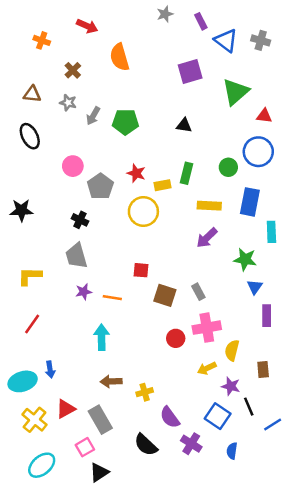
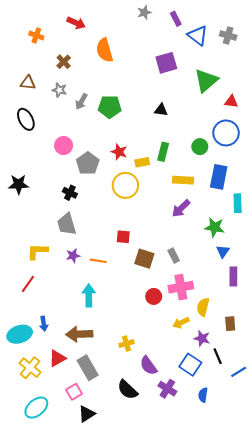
yellow L-shape: (30, 276) -> (37, 251), moved
brown arrow: (111, 381) -> (79, 334), moved, size x1.4

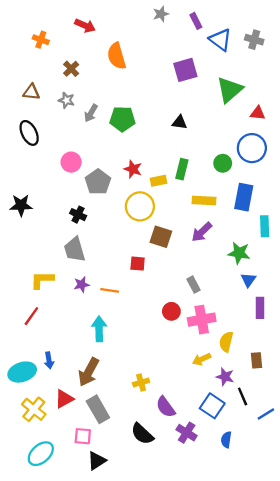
brown square: (144, 259) -> (161, 237), moved
red circle: (154, 296) -> (171, 311), moved
brown arrow: (79, 334) -> (89, 372), turned -60
pink square: (74, 392) -> (83, 436), turned 35

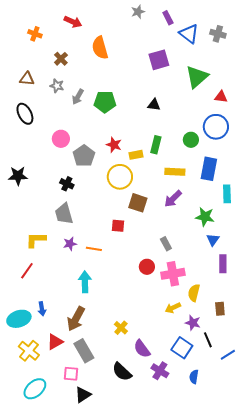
yellow cross: (141, 383) -> (121, 328), turned -32

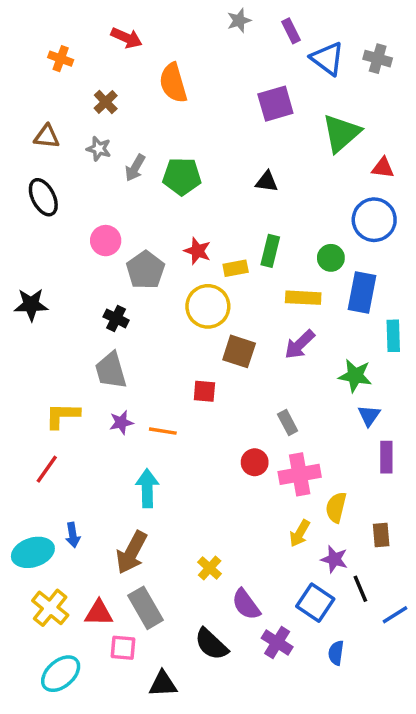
green circle: (191, 140) -> (331, 258), moved
yellow arrow: (173, 308) -> (300, 533), turned -35
red triangle: (55, 342) -> (99, 613), moved, turned 30
black triangle: (83, 395) -> (163, 684), moved, turned 30

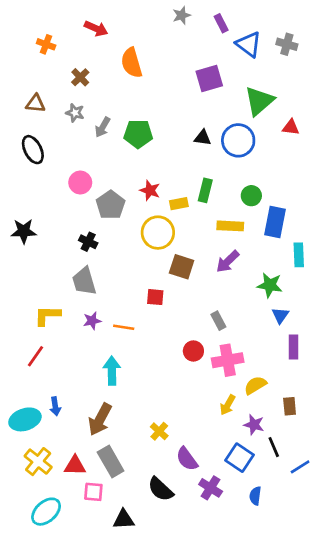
blue circle: (374, 220) -> (238, 140), moved
yellow semicircle: (336, 507) -> (255, 385), turned 45

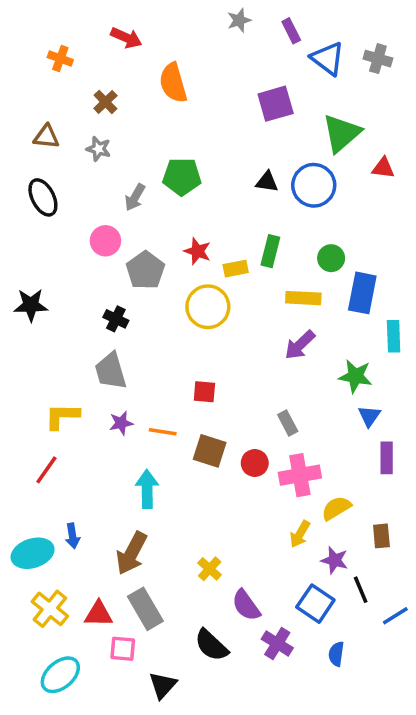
gray arrow: (103, 127) -> (135, 197), moved
brown square: (182, 267) -> (210, 451), moved
black triangle: (124, 519) -> (163, 685), turned -45

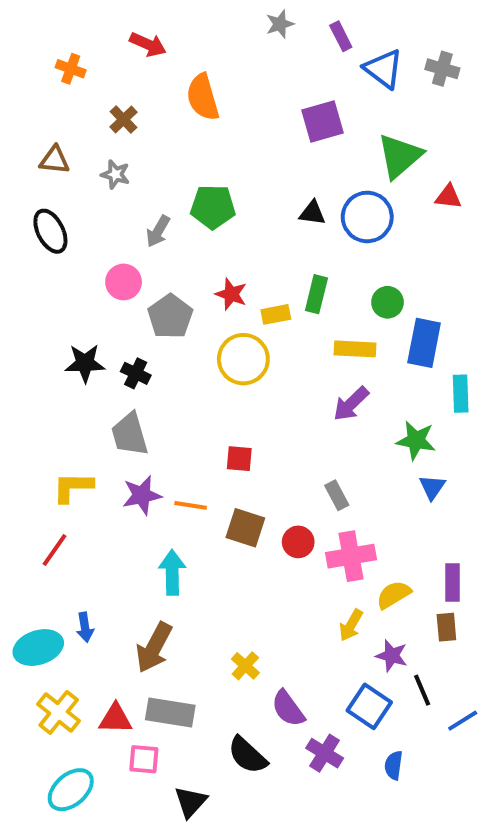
black star: (31, 305) -> (85, 363), moved
purple star: (121, 423) -> (142, 495), size x1.4
purple rectangle: (387, 458) -> (453, 583), moved
gray rectangle: (145, 609) -> (170, 712), turned -51

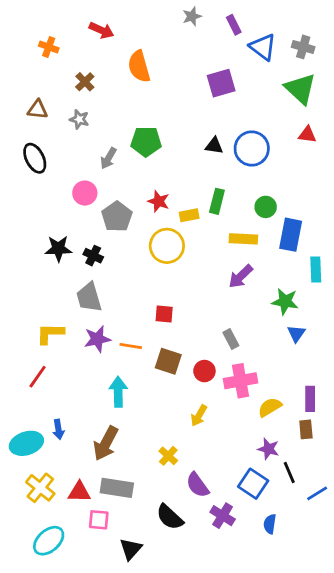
green triangle: (400, 156) -> (300, 89), moved, turned -36
yellow arrow: (351, 625) -> (199, 416), moved

